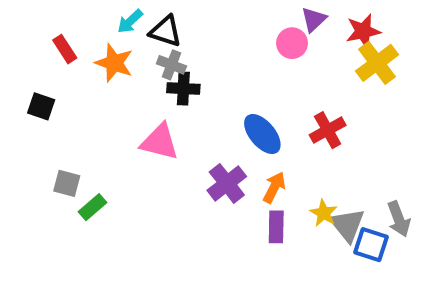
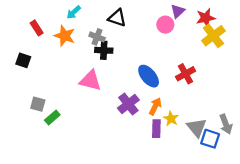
black triangle: (166, 31) -> (117, 18), moved
yellow star: (324, 213) -> (171, 119), moved

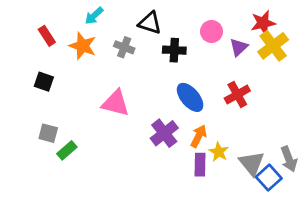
purple triangle: (178, 11) -> (239, 47), moved
black cross: (104, 50) -> (174, 50), moved
black square: (23, 60) -> (44, 82), moved
blue square: (210, 139) -> (269, 178), turned 30

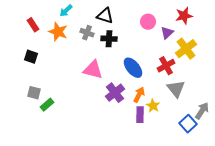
yellow cross: (273, 46) -> (186, 49), moved
black cross: (174, 50) -> (109, 39), moved
pink triangle: (116, 103) -> (93, 70), moved
gray arrow: (289, 159) -> (202, 111), turned -126
gray triangle: (252, 163) -> (176, 89), moved

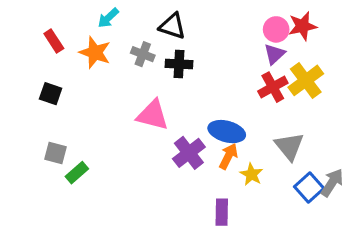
pink circle: (148, 22) -> (276, 29), moved
red cross: (166, 66) -> (273, 87), moved
blue ellipse: (133, 68) -> (227, 132), moved, turned -35
purple rectangle: (140, 115) -> (222, 212), moved
blue square: (188, 124) -> (309, 188), moved

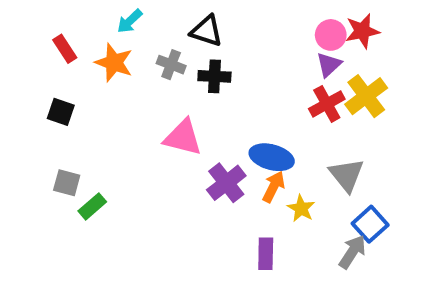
gray arrow: (332, 183) -> (352, 252), moved

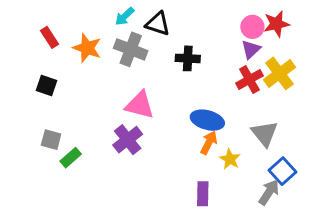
cyan arrow: (130, 21) -> (125, 16), moved
gray cross: (171, 65) -> (131, 49), size x1.5
black cross: (214, 76) -> (188, 58), moved
purple cross: (226, 183) -> (128, 140), moved

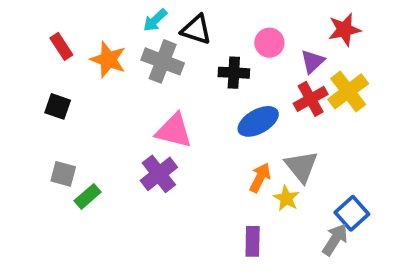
pink circle: (252, 27) -> (269, 43), moved
blue ellipse: (207, 120) -> (258, 121), moved, turned -44
gray triangle: (264, 134) -> (301, 166), moved

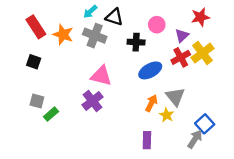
red rectangle: (61, 46) -> (36, 27), size x1.5

